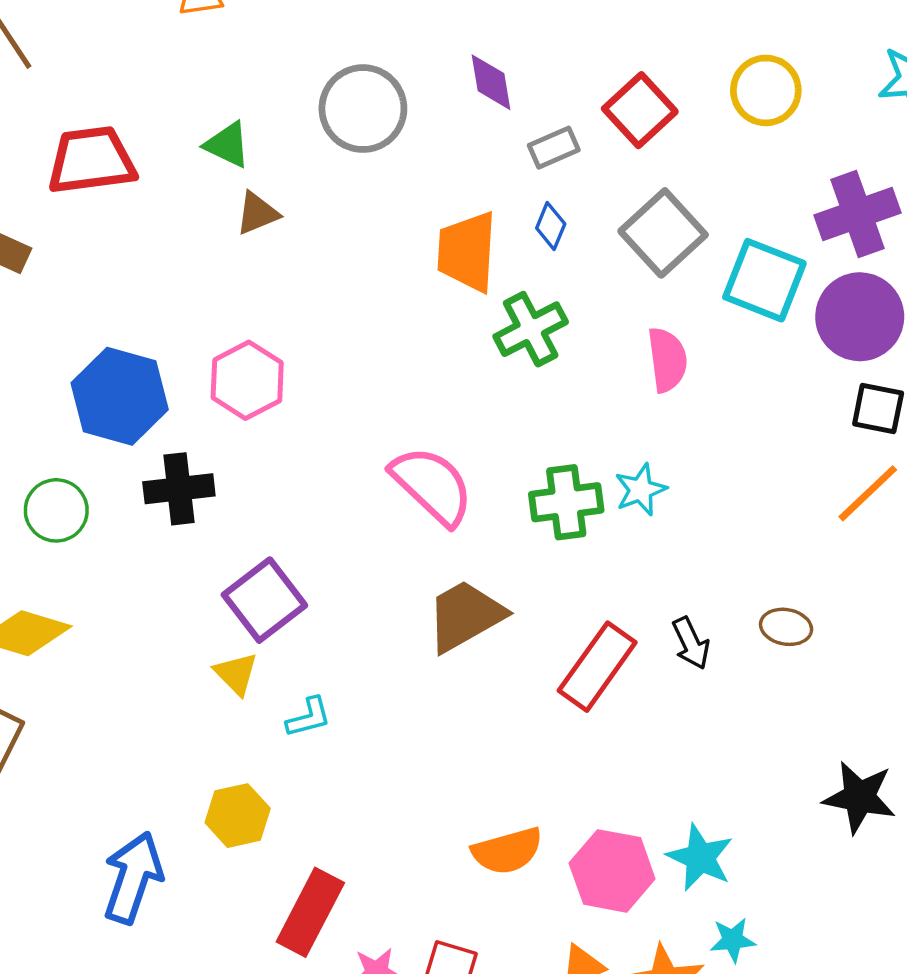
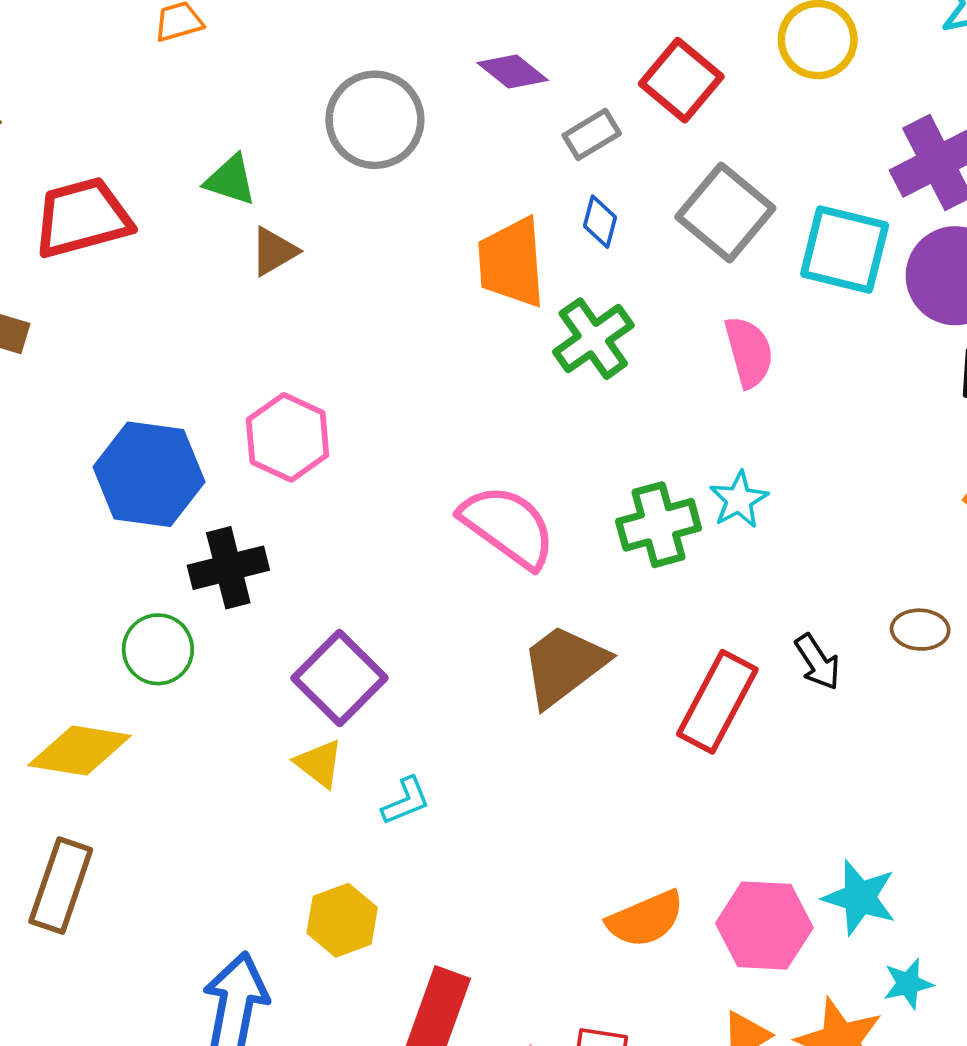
purple diamond: (491, 82) -> (513, 72), turned -34
green circle: (56, 510) -> (158, 649), moved

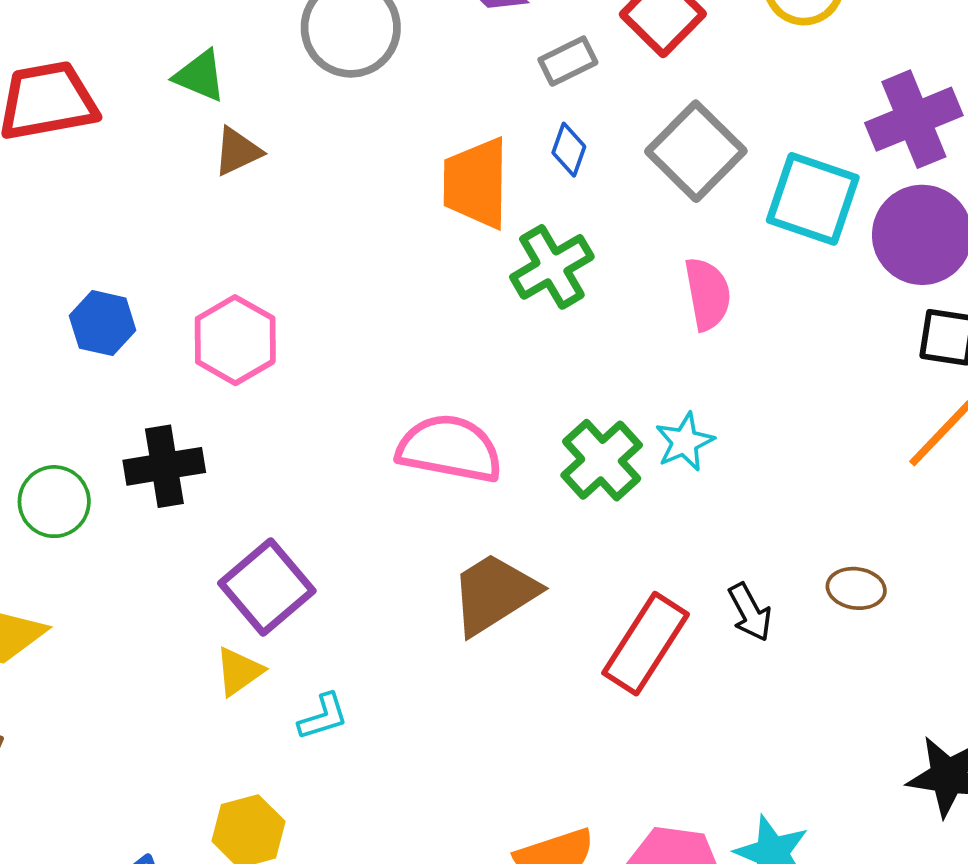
blue hexagon: (149, 474) -> (103, 323), moved, size x0.6
green cross: (659, 525) -> (602, 460), turned -32
pink semicircle: (508, 526) -> (450, 449), turned -30
green circle: (158, 649) -> (54, 502), moved
yellow triangle: (319, 763) -> (239, 671), turned 42

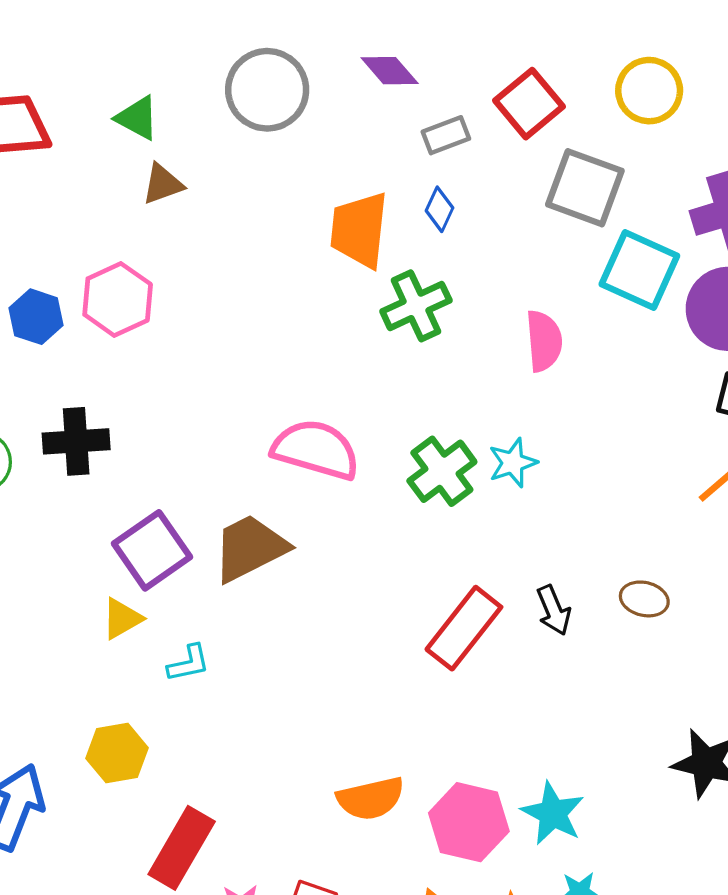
gray square: (696, 151) -> (585, 188), moved, turned -30
pink hexagon: (235, 340) -> (118, 299), moved
brown trapezoid: (494, 594) -> (250, 548), moved

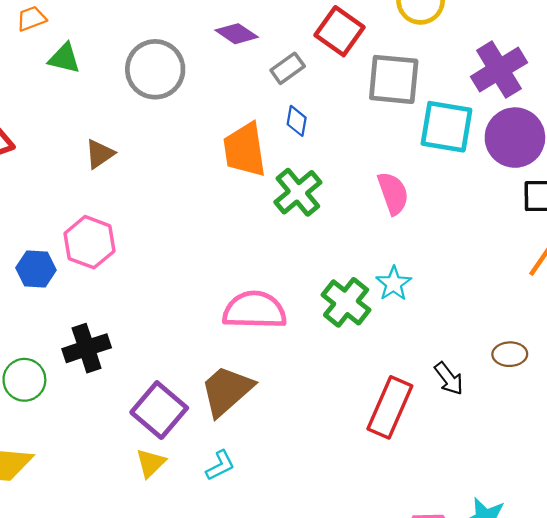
green triangle: (137, 118) -> (64, 58), moved
cyan L-shape: (189, 663) -> (220, 466), moved

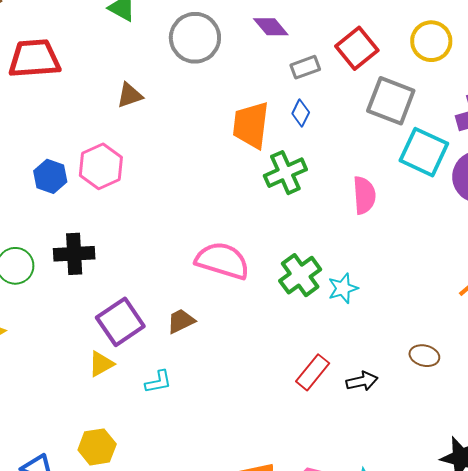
cyan star: (394, 284) -> (343, 288), moved
black arrow: (449, 379) -> (362, 381), moved, turned -80
brown trapezoid: (227, 391) -> (181, 321), size x0.6
red rectangle: (390, 407) -> (313, 372), size x0.7

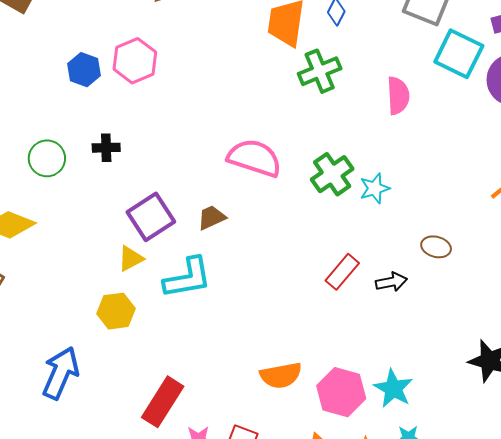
black cross: (74, 254) -> (106, 148), size x0.7
brown ellipse: (424, 356) -> (436, 247), moved
cyan L-shape: (158, 382) -> (188, 278), size x1.8
yellow hexagon: (97, 447) -> (116, 311), moved

